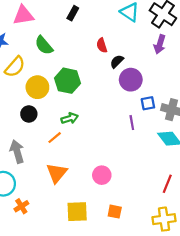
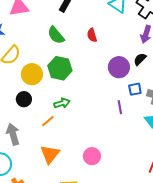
green semicircle: (44, 45) -> (56, 35), moved
black semicircle: (117, 61) -> (140, 59), moved

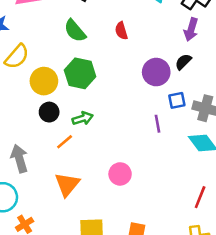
black circle: (24, 99) -> (49, 112), moved
pink circle: (92, 156) -> (120, 174), moved

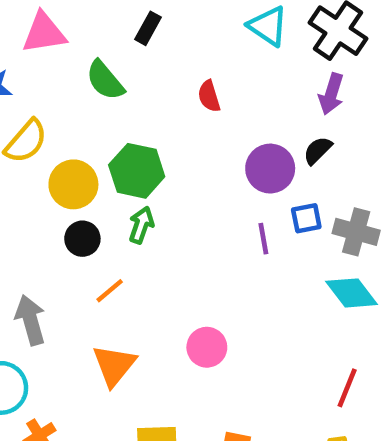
green semicircle: (75, 31) -> (105, 80), moved
green arrow: (83, 118) -> (141, 225), moved, turned -54
purple line: (157, 124) -> (263, 239), moved

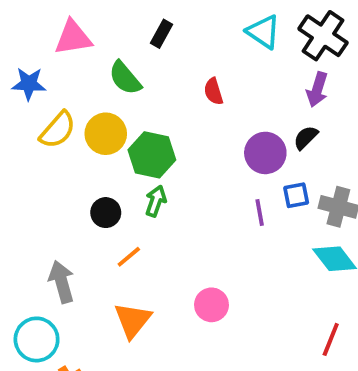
yellow circle: (73, 184) -> (106, 134), moved

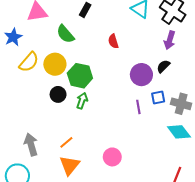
blue star: (29, 84) -> (13, 37), turned -30
black circle: (106, 213) -> (58, 94), moved
orange line: (129, 257) -> (66, 142), moved

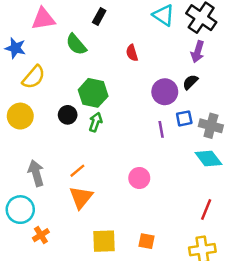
blue star: (13, 37) -> (15, 48), turned -30
yellow circle: (55, 64) -> (20, 116), moved
pink circle: (112, 157) -> (139, 178), moved

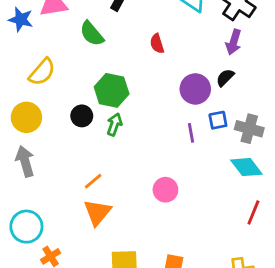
blue star: (15, 48) -> (21, 19), moved
gray arrow: (36, 173) -> (25, 161), moved
red line: (206, 210) -> (253, 212), moved

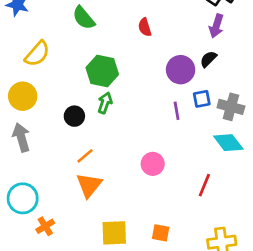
black circle: (82, 116) -> (74, 116), moved
red line: (253, 212) -> (204, 185), moved

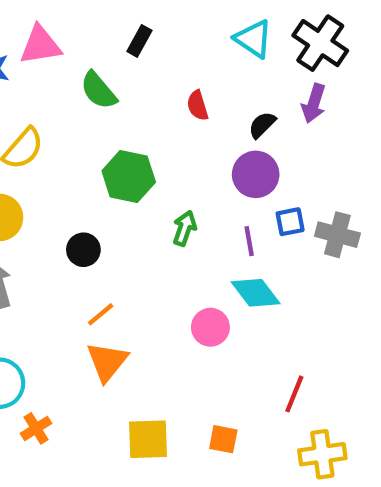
black semicircle: (208, 59) -> (262, 125), moved
green arrow: (105, 103) -> (185, 228), moved
cyan diamond: (228, 143) -> (256, 293), moved
red line: (204, 185) -> (294, 394), moved

